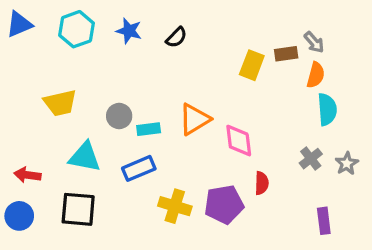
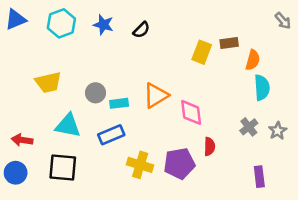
gray arrow: (314, 42) -> (283, 21), moved

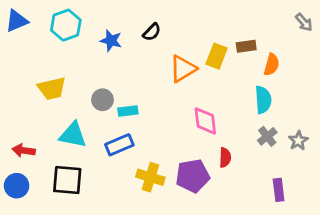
blue star: (103, 25) -> (111, 41), moved
cyan semicircle: (262, 88) -> (263, 100), moved
orange triangle: (156, 95) -> (183, 69), moved

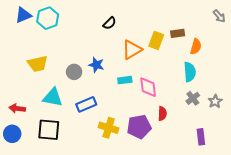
blue triangle: (17, 21) -> (23, 15), moved
blue star: (111, 41) -> (96, 65), moved
cyan rectangle: (128, 111) -> (125, 80), moved

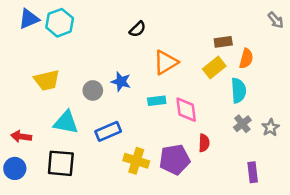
yellow rectangle: (156, 40) -> (214, 67), moved, turned 30

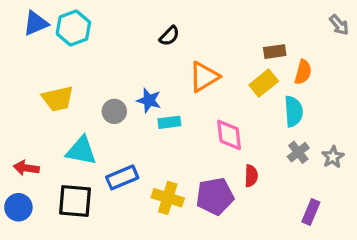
cyan rectangle: (157, 101) -> (169, 122), moved
blue rectangle: (108, 131) -> (122, 177), moved
purple rectangle: (253, 172) -> (311, 212), turned 30

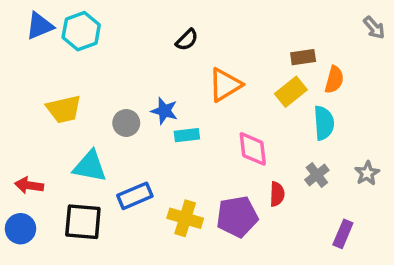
gray cross: (298, 152) -> (317, 175), moved

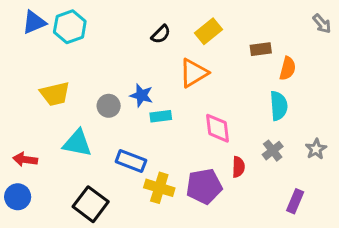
yellow rectangle: (291, 92) -> (209, 31), moved
blue rectangle: (135, 196) -> (131, 161), moved, turned 44
black square: (83, 222) -> (91, 204), moved, turned 32

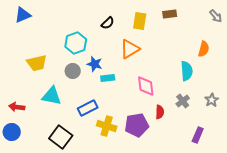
cyan hexagon: (70, 27) -> (76, 43), moved
yellow rectangle: (209, 31) -> (140, 21), turned -42
brown rectangle: (261, 49) -> (170, 14), moved
orange semicircle: (288, 69) -> (204, 49), moved
blue rectangle: (131, 161) -> (88, 108), turned -48

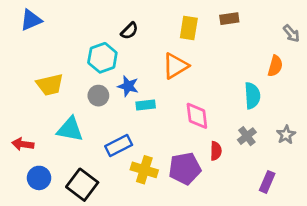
gray arrow: (216, 16) -> (291, 33), moved
black semicircle: (108, 23) -> (129, 31), moved
blue circle: (12, 132) -> (39, 178), moved

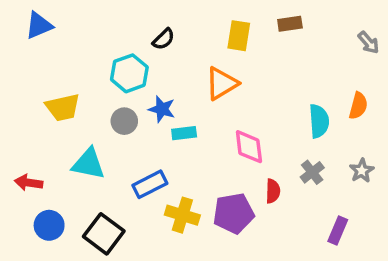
orange semicircle: (275, 66) -> (358, 106), moved

